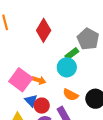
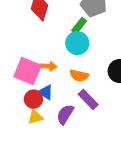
orange semicircle: (71, 95) -> (79, 76), moved
red circle: (42, 106) -> (33, 99), moved

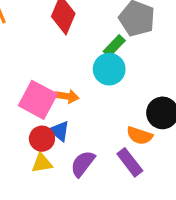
orange semicircle: (79, 76) -> (140, 136), moved
purple rectangle: (88, 99) -> (130, 162), moved

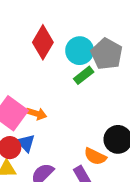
cyan circle: (109, 69) -> (80, 51), moved

